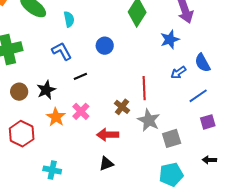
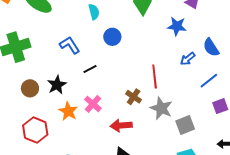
cyan semicircle: (69, 19) -> (94, 12), moved
blue star: (170, 39) -> (177, 26), turned 30

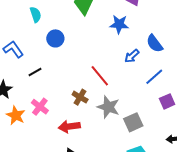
red line: (155, 77) -> (100, 76), turned -30

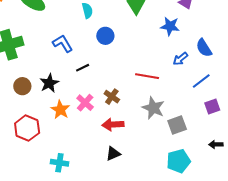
red line: (100, 76) -> (147, 76), turned -45
brown cross: (80, 97) -> (112, 97), moved

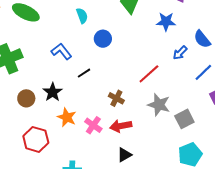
red line: (147, 76) -> (149, 74), turned -45
pink cross: (85, 103) -> (93, 125), moved

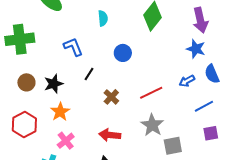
blue star: (166, 22) -> (196, 49), moved
blue circle: (103, 39) -> (123, 53), moved
black line: (84, 73) -> (89, 74), turned -40
brown cross: (116, 98) -> (111, 97), moved
pink cross: (93, 125) -> (66, 141), moved

